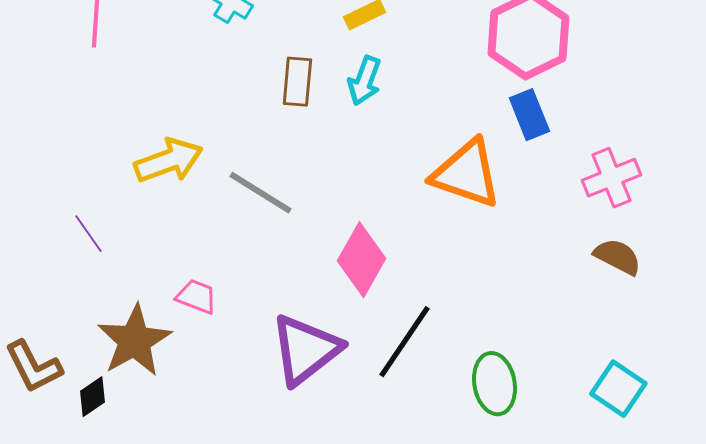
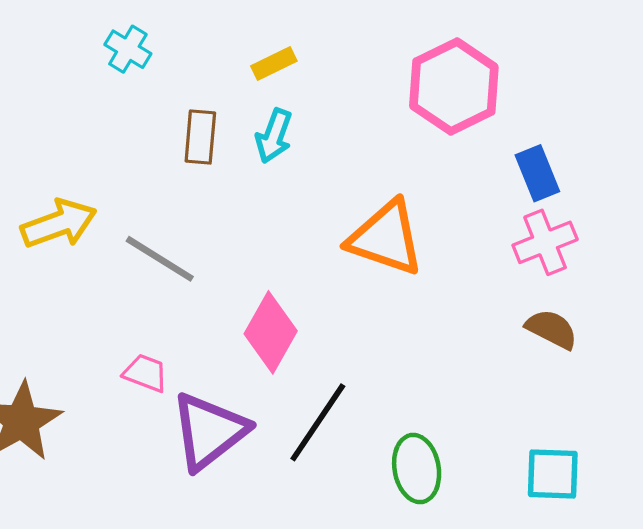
blue rectangle: (529, 115) -> (537, 173), moved
pink trapezoid: (196, 297) -> (145, 373), moved
cyan square: (618, 389) -> (553, 474), turned -32

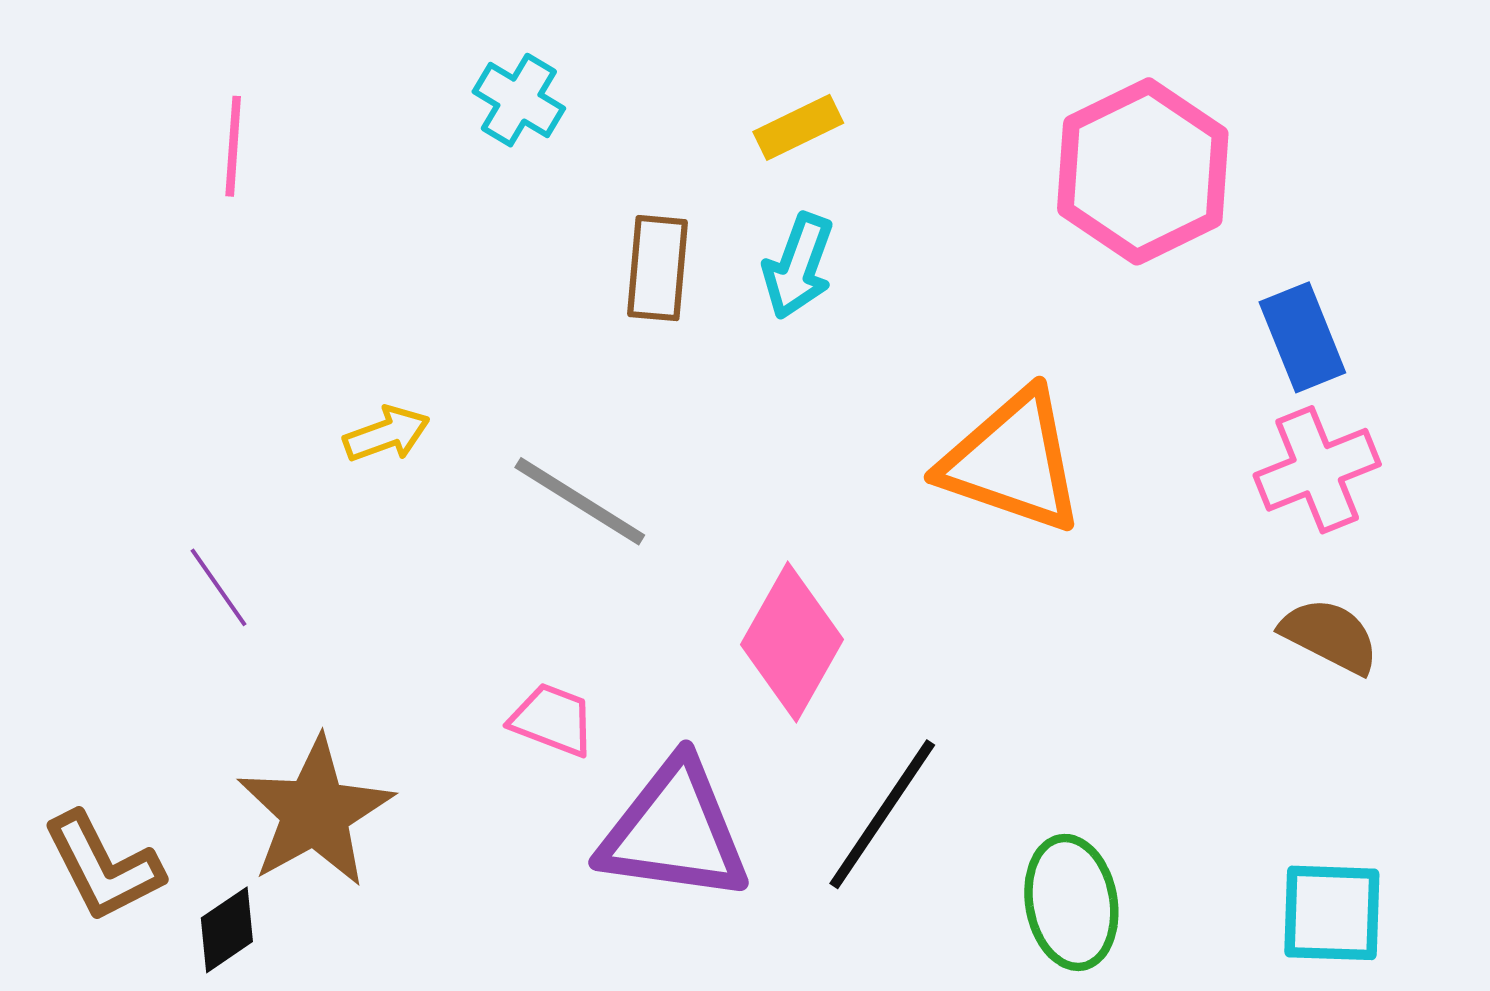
yellow arrow: (59, 224) -> (387, 434), size x0.6
purple triangle: (209, 431) -> (674, 831), turned 46

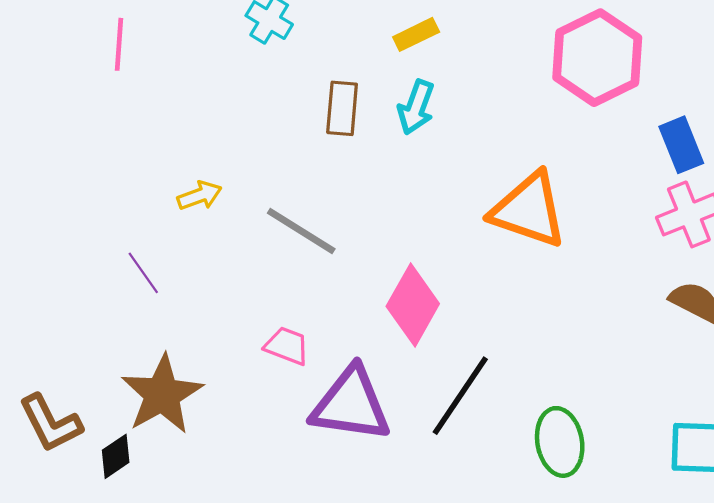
purple line: (218, 587) -> (143, 273), moved

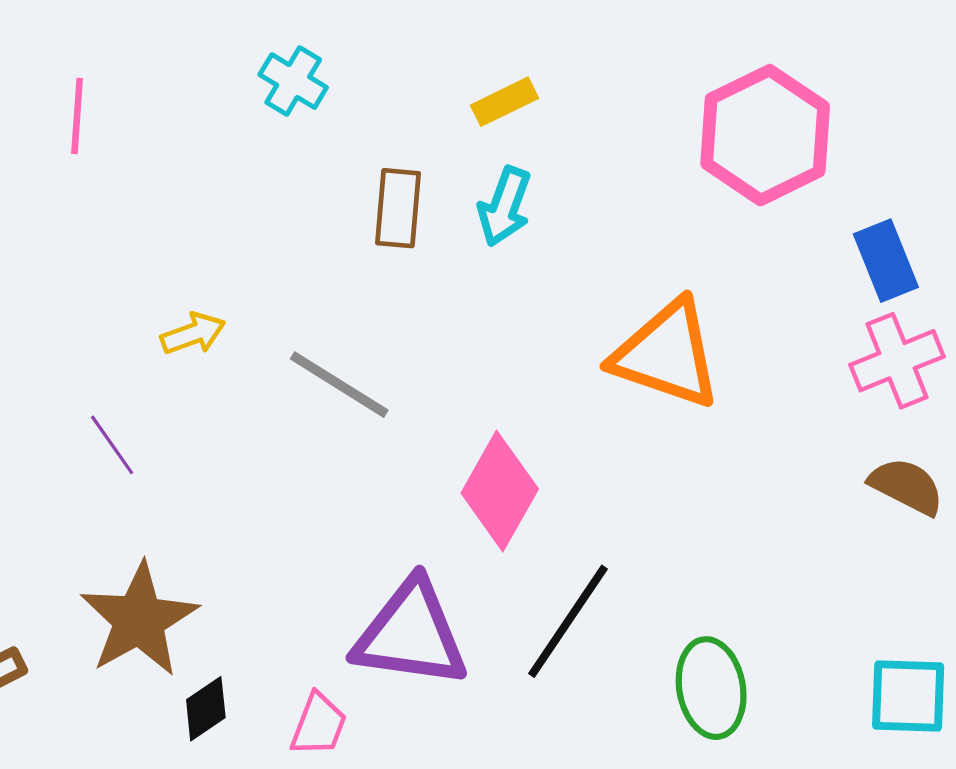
pink trapezoid: (287, 346) -> (319, 725), moved, turned 90
black diamond: (116, 456) -> (206, 709), moved

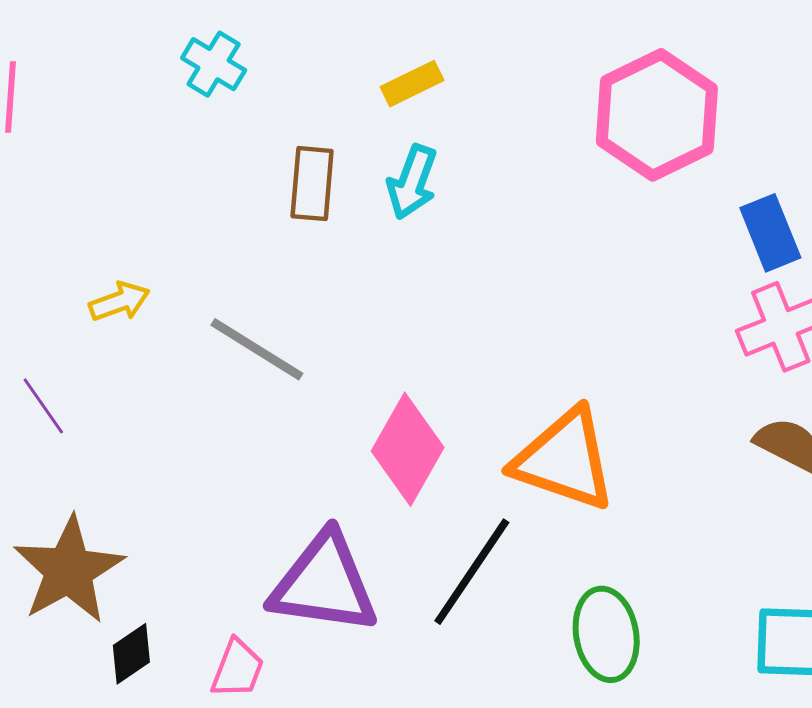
orange triangle: (667, 354) -> (564, 460), moved

